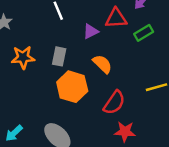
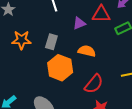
orange semicircle: (102, 64) -> (87, 51), turned -36

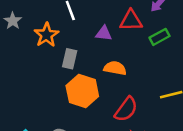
purple triangle: (79, 23) -> (104, 33), turned 32
orange star: (21, 40) -> (46, 35), moved, turned -30

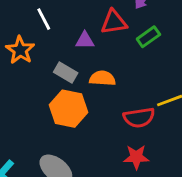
gray rectangle: (70, 59) -> (66, 73), moved, turned -66
red semicircle: (126, 109) -> (139, 118), moved, turned 52

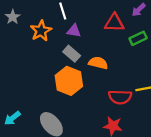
purple triangle: (85, 40) -> (74, 31), moved

